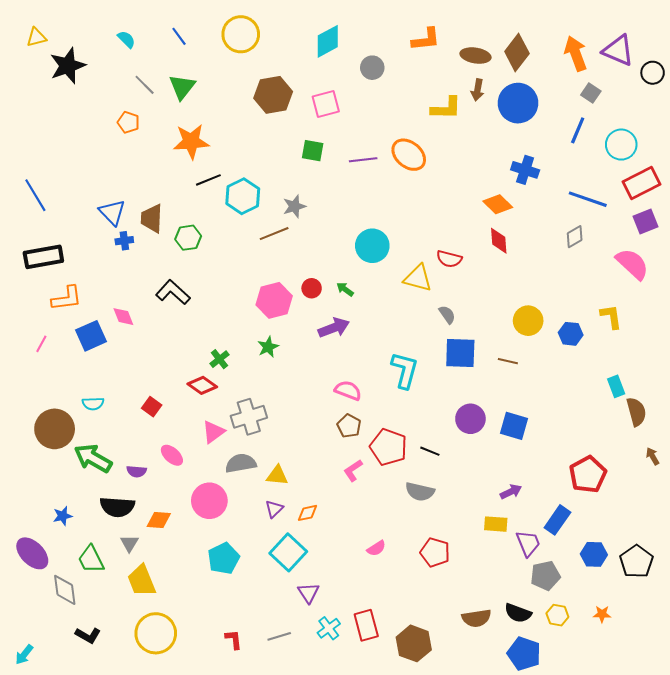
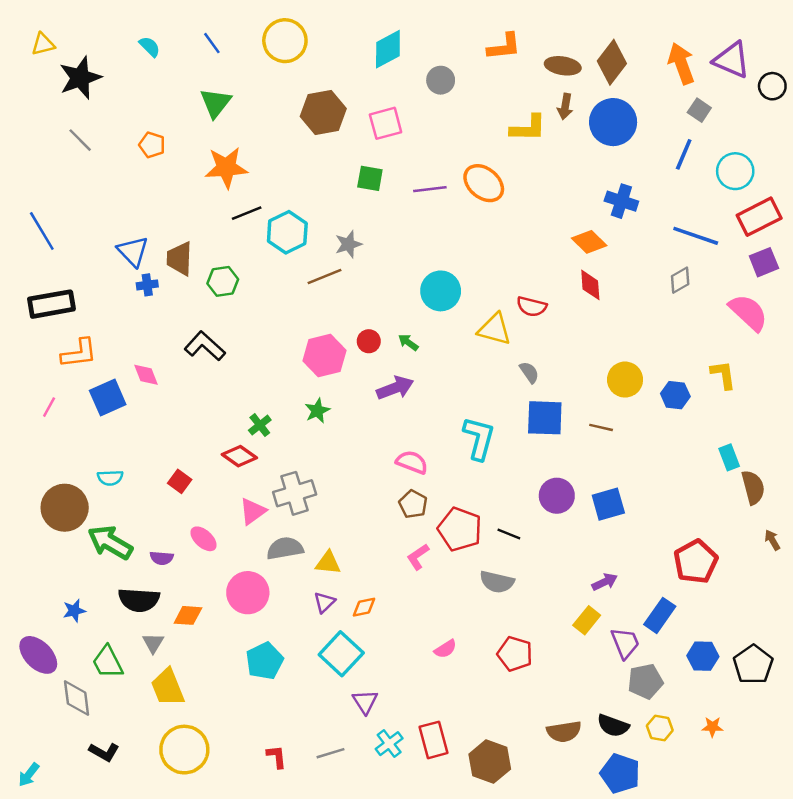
gray line: (145, 85) -> (80, 140), moved
blue square: (514, 426) -> (608, 504), turned -32
yellow rectangle: (496, 524) -> (587, 620), turned -55

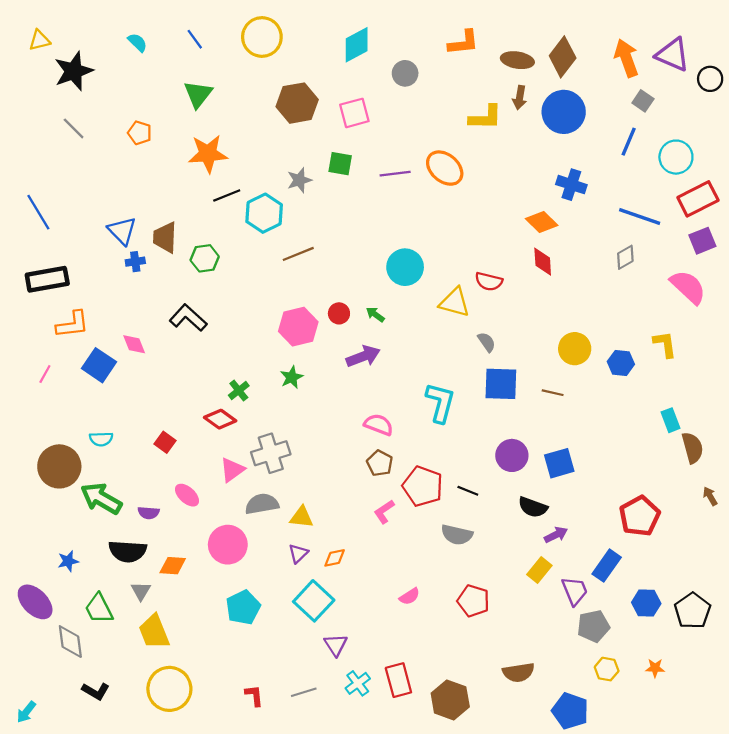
gray star: (348, 244) -> (299, 180), moved
blue square: (108, 398) -> (99, 365), turned -32
black semicircle: (613, 726) -> (533, 507), moved

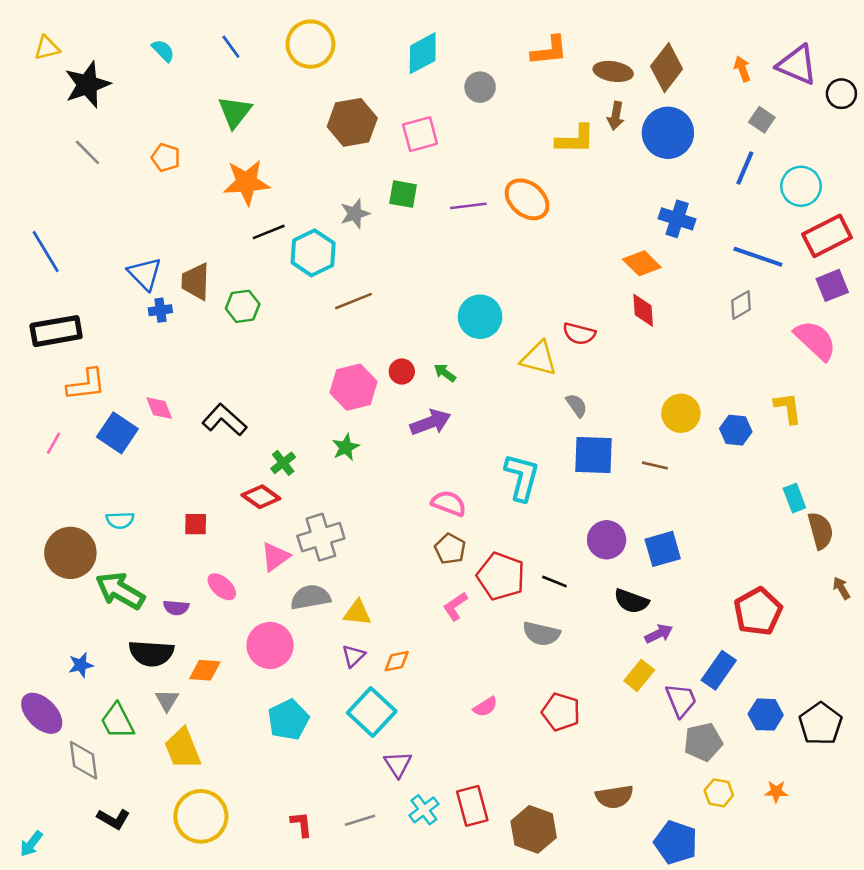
orange arrow: (626, 58) -> (742, 69), size x0.6
black L-shape: (188, 318) -> (224, 420), moved
red square: (165, 442) -> (196, 524), turned -35

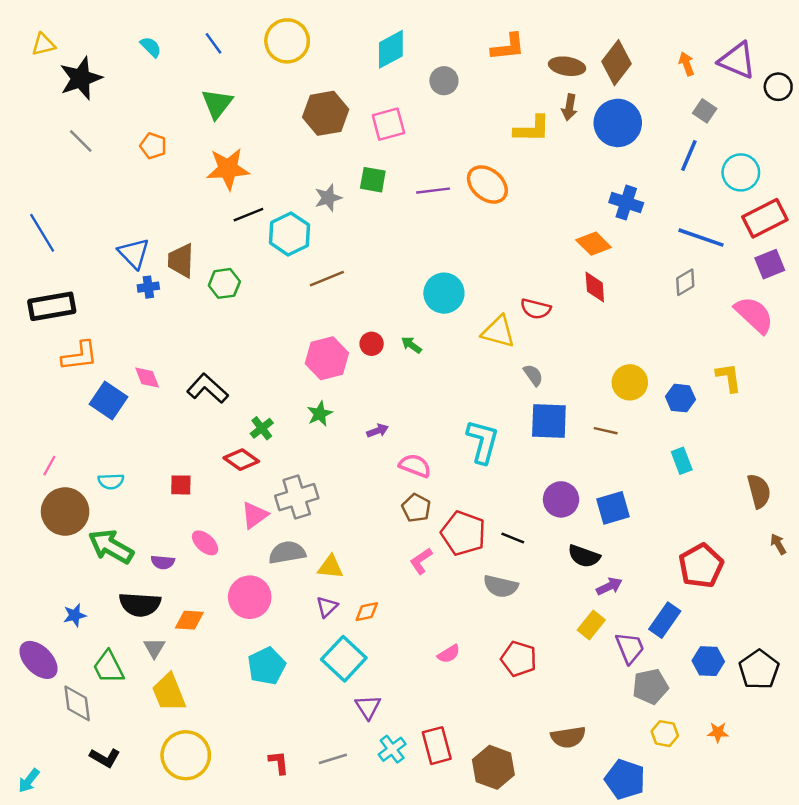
purple arrow: (430, 422) -> (378, 431), moved, size x0.6
pink line: (53, 443) -> (49, 466), moved
cyan rectangle: (794, 498) -> (682, 461), moved

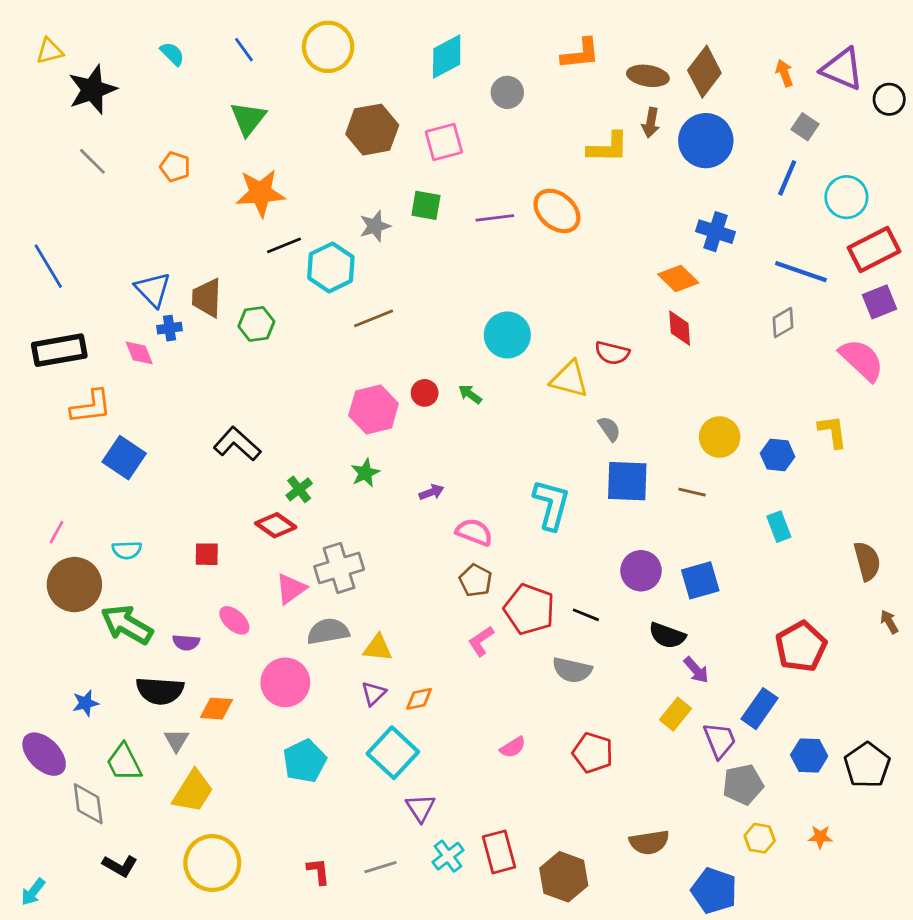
pink diamond: (147, 378) -> (139, 353), moved
purple arrow: (609, 586) -> (696, 670), turned 75
yellow trapezoid: (169, 693) -> (193, 791), turned -126

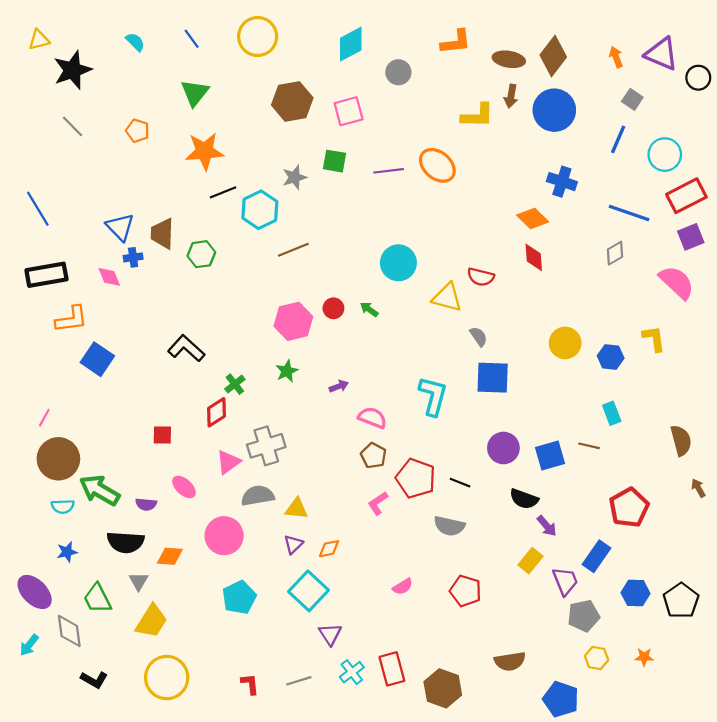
brown line: (692, 492) -> (589, 446), moved
red diamond: (276, 525) -> (216, 412), turned -68
cyan semicircle: (127, 550) -> (63, 506), moved
cyan arrow: (33, 892) -> (29, 645), moved

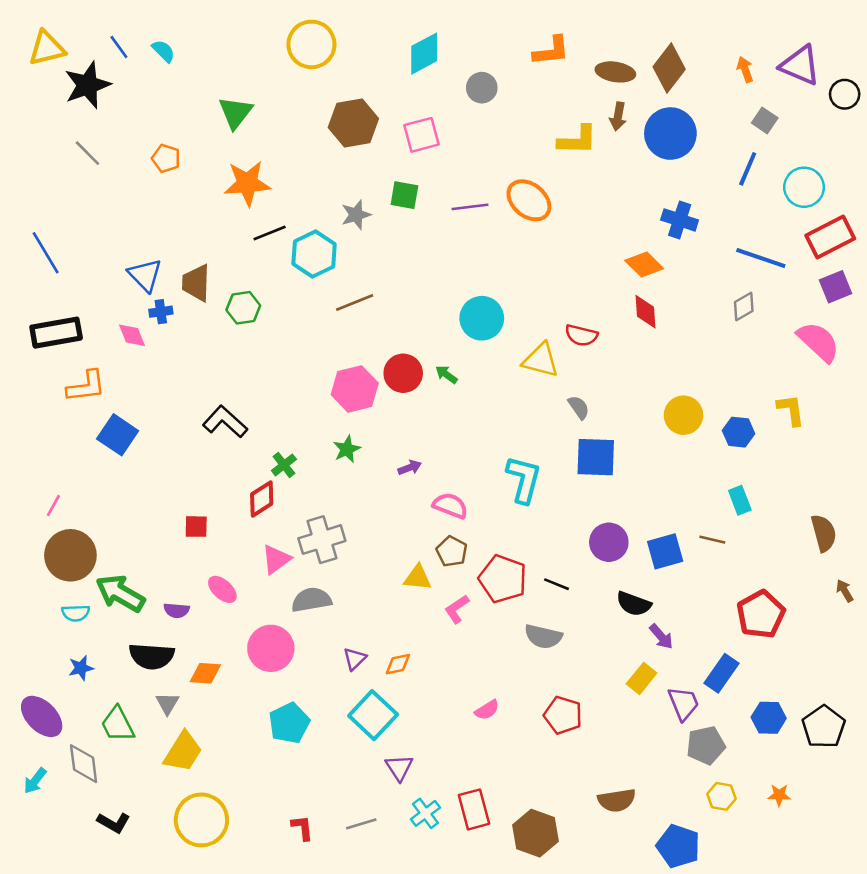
blue line: (192, 39) -> (119, 47), moved
yellow triangle: (39, 40) -> (47, 48), size x1.4
red circle: (333, 308) -> (403, 373), size x1.5
yellow triangle: (297, 509) -> (418, 578), moved

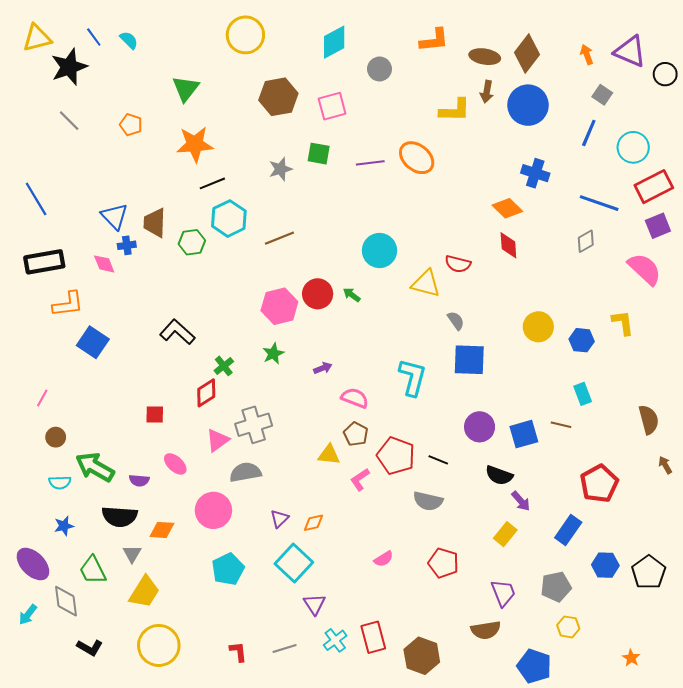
cyan hexagon: (314, 254) -> (229, 219), moved
brown circle: (70, 555) -> (56, 437), size x0.5
purple trapezoid: (684, 703) -> (503, 593), moved
orange star: (779, 795) -> (631, 658), moved, turned 30

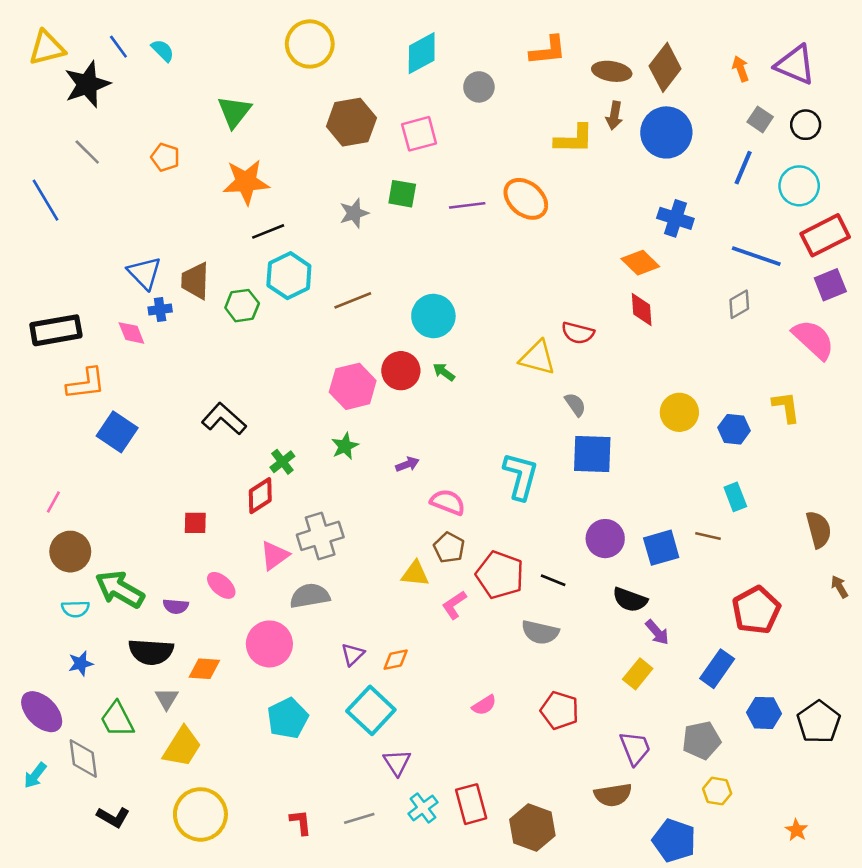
black circle: (665, 74) -> (806, 125), moved
blue line: (36, 199) -> (46, 200), moved
cyan circle: (379, 250) -> (433, 316), moved
brown circle: (56, 437) -> (70, 552), size x1.6

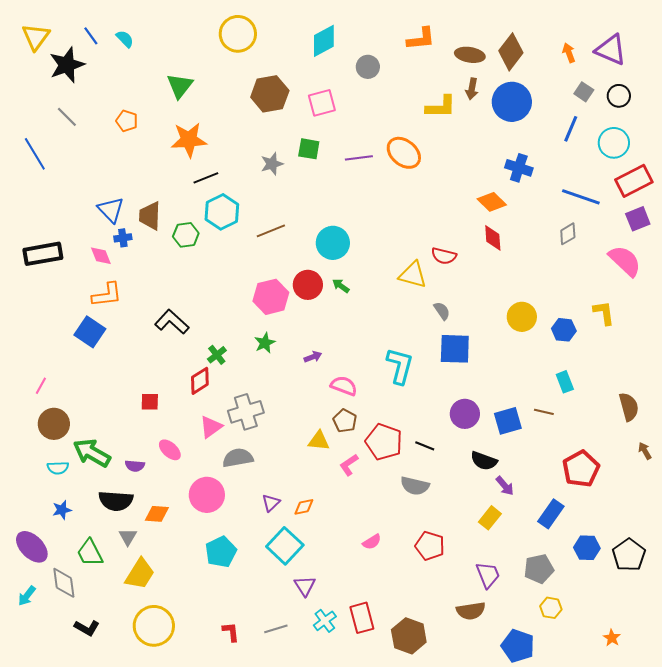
yellow triangle: (47, 48) -> (36, 37), turned -40
orange L-shape: (86, 384) -> (107, 295), moved

